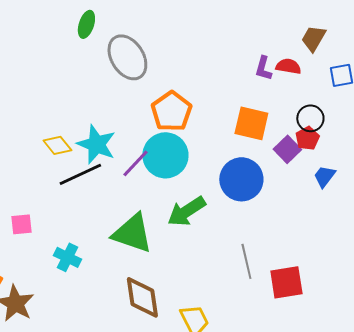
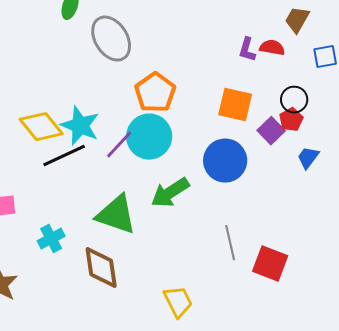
yellow diamond: (57, 145) -> (41, 127), size x1.5
cyan cross: (67, 257) -> (51, 239), turned 36
red square: (286, 282) -> (270, 264), turned 30
brown diamond: (142, 297) -> (101, 268), moved

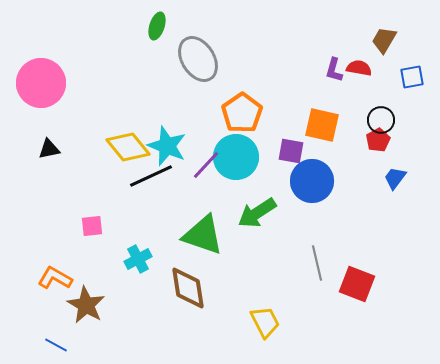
purple square: (271, 131) -> (291, 151), moved, turned -36

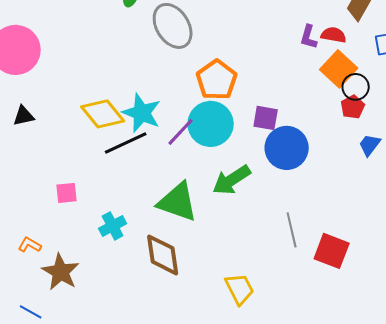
orange square: (322, 125) -> (339, 69), moved, turned 30
orange L-shape: (55, 278) -> (30, 245), size x0.7

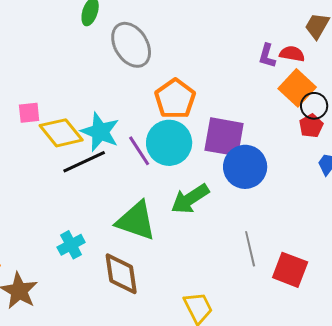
purple square: (266, 118) -> (224, 137), size x1.6
purple line: (181, 132) -> (139, 151), turned -76
pink square: (67, 193) -> (29, 113), moved

